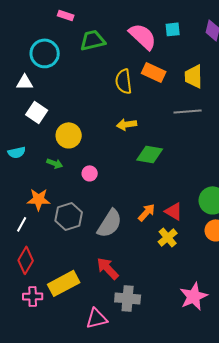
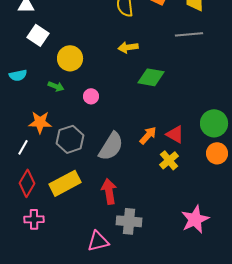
red arrow: (108, 268) -> (109, 191), turned 35
yellow rectangle: (64, 283) -> (65, 183), moved

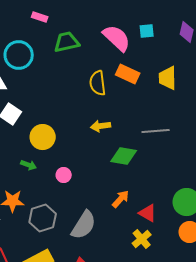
gray line: (189, 34) -> (156, 131), moved
orange arrow: (148, 135) -> (121, 199), moved

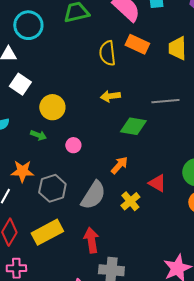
orange arrow: (121, 199) -> (119, 165), moved
yellow cross: (142, 239) -> (130, 201), moved

